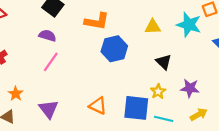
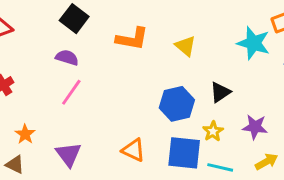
yellow triangle: (153, 27) -> (186, 46), moved, turned 42
blue hexagon: (114, 49) -> (177, 104), moved
black triangle: (164, 62) -> (220, 92), turned 42

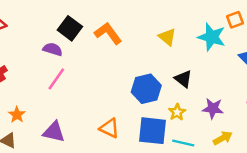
black square: (74, 19) -> (70, 28), moved
orange L-shape: (132, 39) -> (108, 33), turned -136
yellow triangle: (186, 46) -> (167, 37), moved
black triangle: (220, 92) -> (183, 79), turned -48
purple triangle: (68, 154) -> (54, 132), turned -40

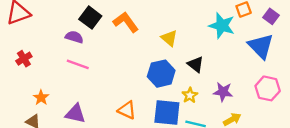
yellow triangle: (167, 37) -> (169, 38), moved
pink line: (56, 79) -> (78, 64), turned 75

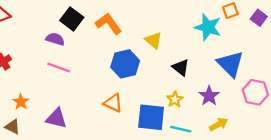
blue triangle: (261, 46) -> (230, 64), moved
blue hexagon: (161, 74) -> (125, 64), moved
purple star: (223, 92) -> (209, 96), turned 30
orange triangle: (127, 110) -> (113, 103), moved

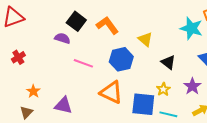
pink line: (59, 67) -> (83, 63), moved
orange triangle: (113, 103) -> (111, 92), size x1.4
brown triangle: (13, 127) -> (26, 112), turned 48

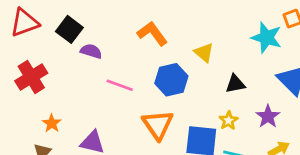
black square: (76, 21) -> (69, 29), moved
red cross: (18, 57) -> (31, 77), size x1.6
black triangle: (168, 62) -> (235, 84), turned -49
orange triangle: (111, 92) -> (158, 125), turned 30

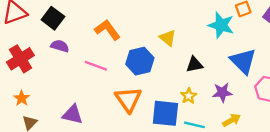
orange L-shape: (152, 34) -> (107, 30), moved
purple semicircle: (91, 51) -> (60, 46), moved
purple star: (268, 116) -> (222, 92), turned 30
orange star: (52, 123) -> (22, 98), moved

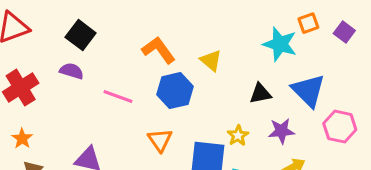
black square: (53, 18) -> (81, 35), moved
orange L-shape: (107, 30) -> (159, 50), moved
black triangle: (194, 65) -> (260, 94), moved
orange triangle: (128, 99) -> (160, 140), size x0.7

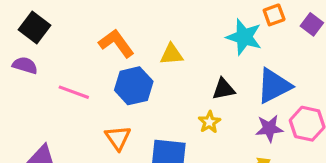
yellow triangle: (211, 61) -> (172, 54), turned -45
blue triangle: (308, 91) -> (274, 86), turned 48
purple star: (281, 131) -> (269, 128), moved
yellow star: (238, 135) -> (209, 122), moved

